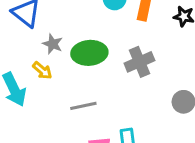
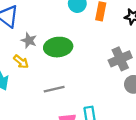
gray cross: (139, 62) -> (120, 59), moved

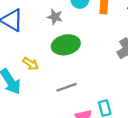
gray star: (29, 40) -> (55, 17), moved

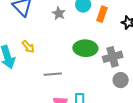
green ellipse: (66, 45) -> (85, 48), moved

